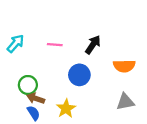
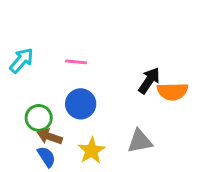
black arrow: (93, 45) -> (149, 81), moved
blue circle: (79, 75) -> (81, 104), moved
gray triangle: (125, 102) -> (140, 141), moved

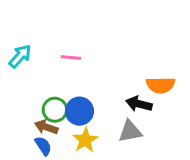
black arrow: (149, 81) -> (139, 104), moved, turned -110
blue circle: (81, 104) -> (79, 111), moved
green circle: (39, 118) -> (55, 110), moved

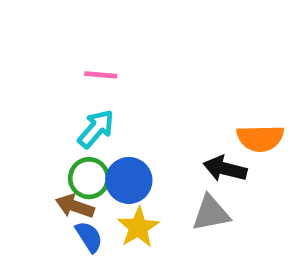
cyan arrow: (20, 56) -> (96, 129), moved
pink line: (71, 58) -> (101, 75), moved
blue semicircle: (43, 146) -> (89, 237), moved

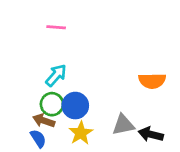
pink line: (101, 75) -> (56, 27), moved
black arrow: (225, 169) -> (151, 134), moved
blue semicircle: (89, 237) -> (38, 138), moved

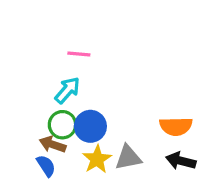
pink line: (56, 27) -> (79, 54), moved
orange semicircle: (152, 81) -> (176, 126), moved
gray triangle: (123, 125) -> (128, 158), moved

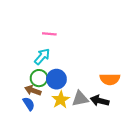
black arrow: (181, 161) -> (100, 101), moved

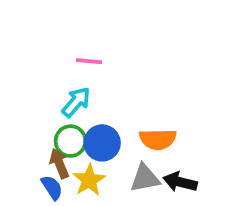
orange semicircle: (110, 79) -> (158, 139), moved
brown arrow: (33, 90) -> (59, 163), turned 49
yellow star: (61, 100) -> (89, 180), moved

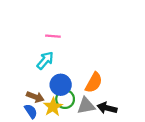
orange semicircle: (158, 139) -> (94, 83), turned -60
green circle: (71, 141) -> (65, 99), moved
brown arrow: (59, 163) -> (35, 97), turned 133

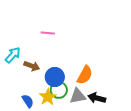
cyan arrow: (45, 60) -> (13, 55), moved
brown arrow: (35, 97) -> (32, 66), moved

